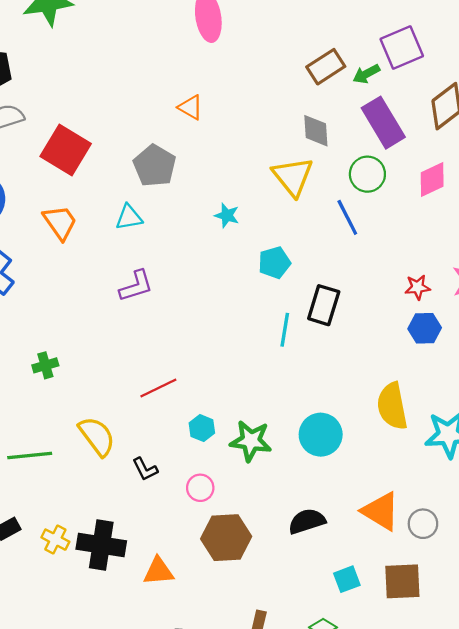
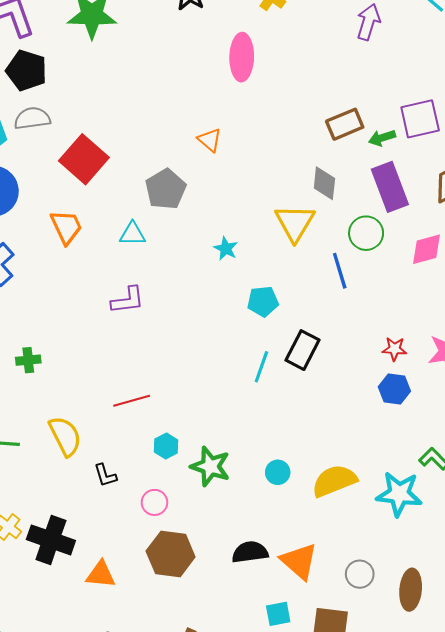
yellow semicircle: (392, 406) -> (334, 481), moved, turned 69
cyan circle: (321, 435) -> (278, 472), size x0.6
orange triangle: (381, 511) -> (299, 561), moved

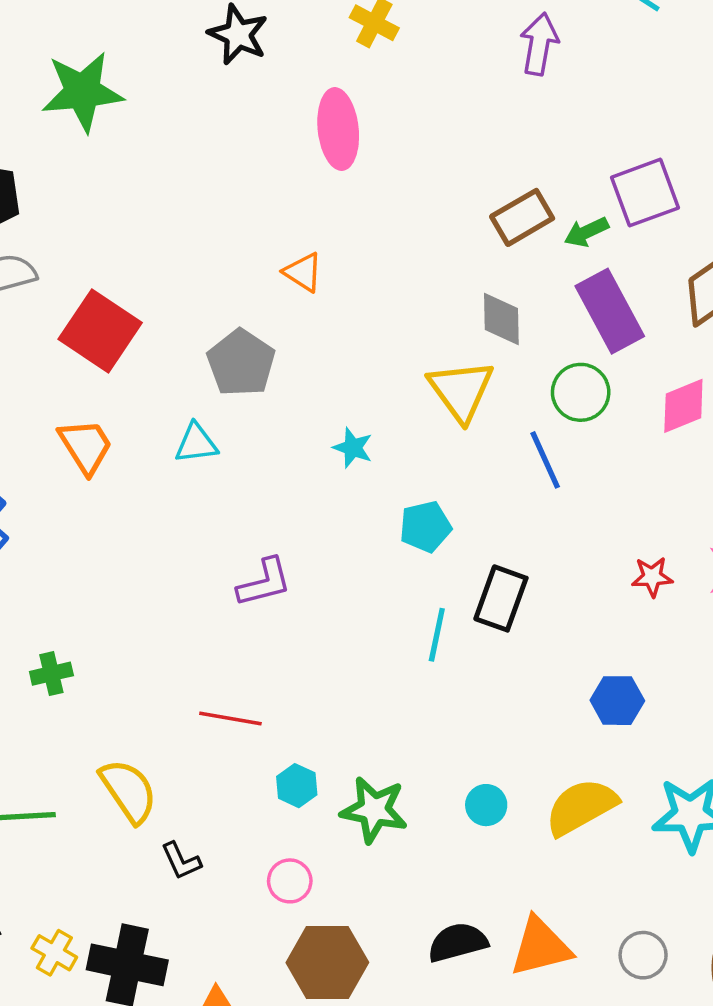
purple L-shape: (128, 300) -> (264, 582), moved
blue hexagon: (394, 389) -> (617, 701), moved
red line: (132, 401) -> (230, 718), turned 33
black L-shape: (105, 475) -> (181, 861), moved
orange triangle: (299, 561) -> (541, 947), turned -48

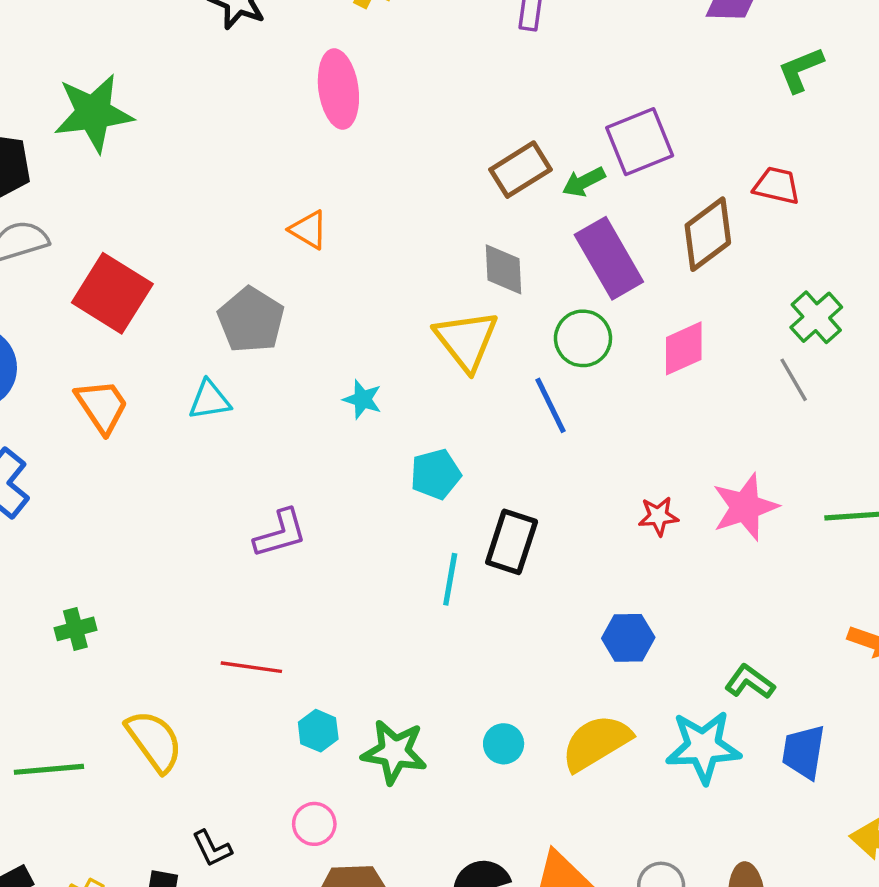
green star: (82, 92) -> (93, 113), moved
black L-shape: (181, 861) -> (212, 848), moved

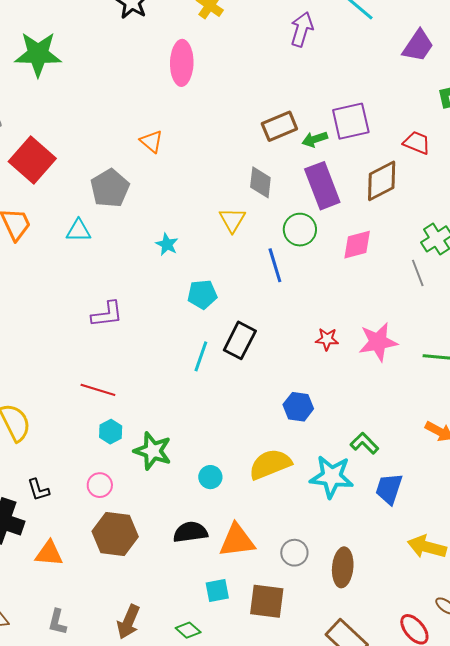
red trapezoid: (777, 186) -> (417, 143), moved
yellow triangle: (466, 340) -> (232, 220), size x0.7
red line: (251, 667) -> (98, 390), moved
cyan circle: (504, 744) -> (210, 477), moved

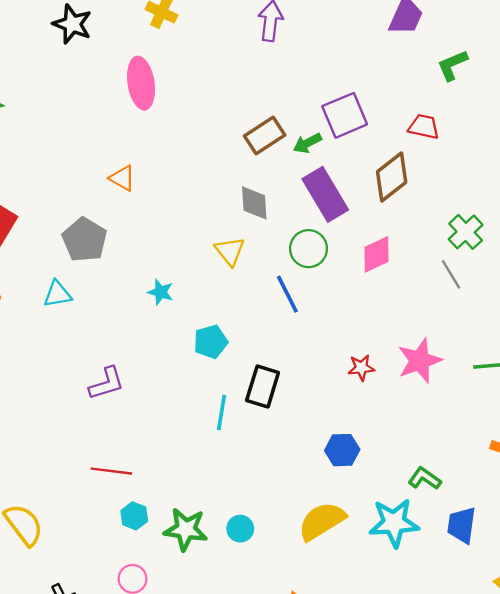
cyan circle: (210, 477) -> (240, 529), moved

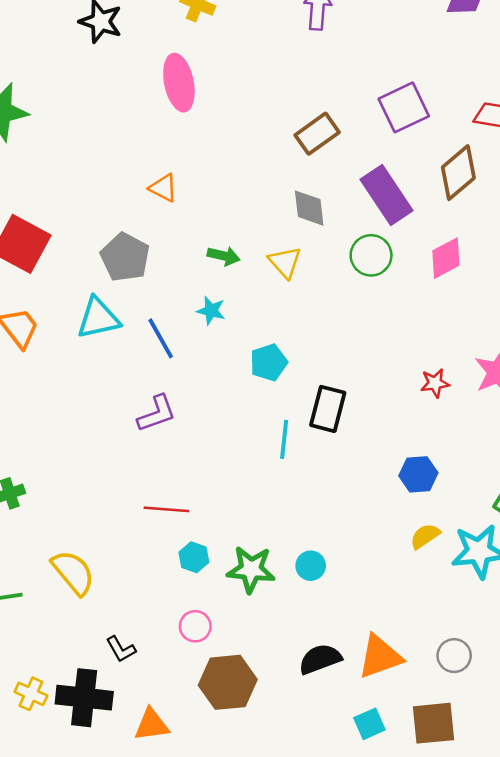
green arrow: (307, 143) -> (224, 256), moved, turned -136
cyan triangle: (57, 294) -> (98, 318), size x1.4
blue line: (287, 294) -> (161, 338), moved
yellow semicircle: (322, 521) -> (425, 536), moved, size x0.6

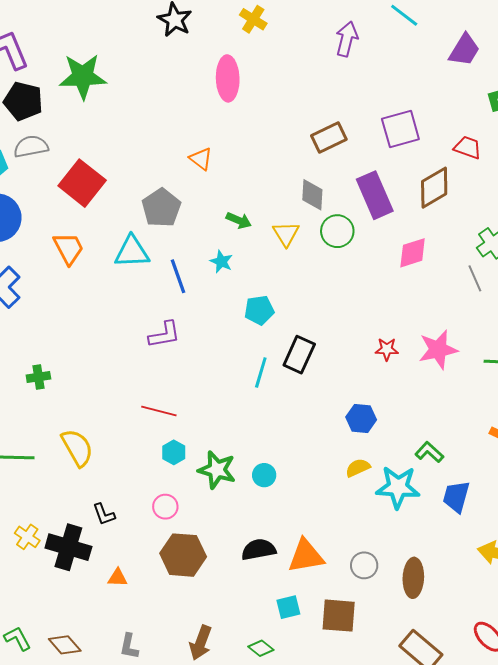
green circle: (371, 255) -> (337, 231), moved
orange triangle: (152, 725) -> (118, 578), size x0.7

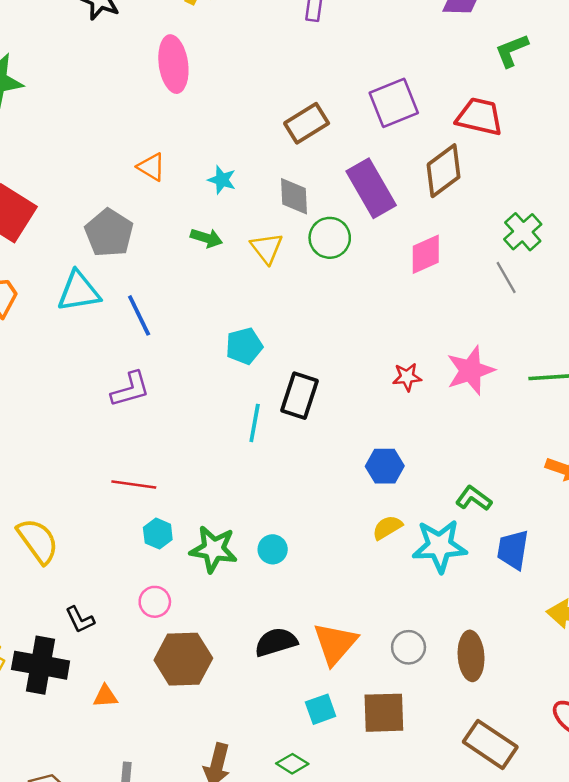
red trapezoid: (468, 148) -> (479, 117), size x1.4
cyan star: (221, 262) -> (222, 180), moved
orange triangle: (306, 556) -> (335, 644), turned -33

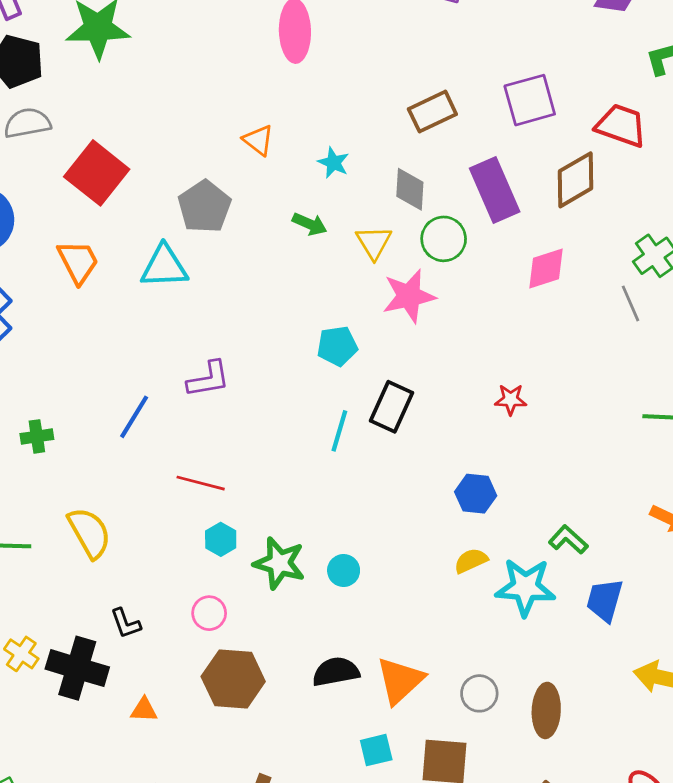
blue line: (139, 315) -> (134, 417), moved, turned 51
pink star: (470, 370) -> (409, 296), moved

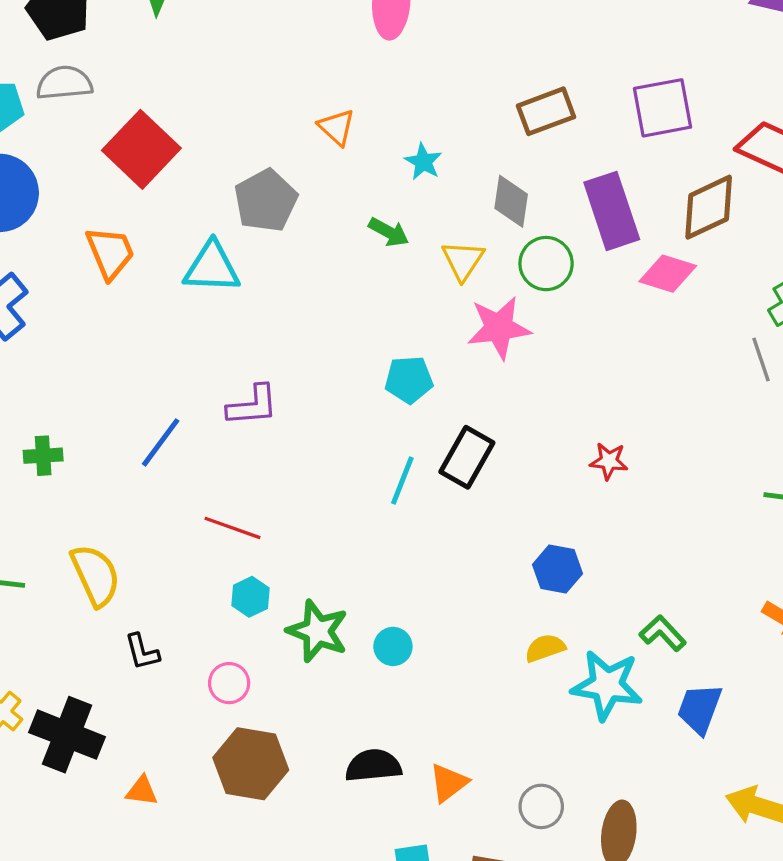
pink diamond: (546, 269) -> (668, 274), moved, turned 30
black L-shape: (126, 623) -> (142, 652), moved
orange triangle: (400, 680) -> (449, 783), size x0.7

